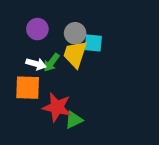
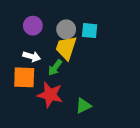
cyan square: (93, 43) -> (90, 31), moved
green arrow: (51, 63) -> (55, 68), moved
green triangle: (74, 120) -> (83, 106), moved

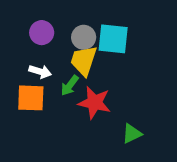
cyan square: (90, 31) -> (113, 39), size x1.5
red star: (50, 95) -> (95, 103), moved
green triangle: (83, 106) -> (132, 134), moved

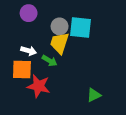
purple circle: (42, 33) -> (29, 13), moved
green arrow: (70, 85) -> (50, 61), turned -96
red star: (95, 103) -> (39, 86), moved

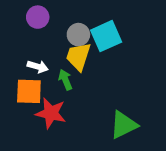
cyan square: (81, 28) -> (106, 36), turned -30
green arrow: (50, 61) -> (65, 80), turned -144
green triangle: (94, 95) -> (124, 125), size x1.5

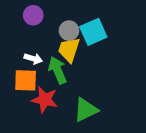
green arrow: (65, 80) -> (57, 70), size x1.5
green triangle: (124, 125) -> (86, 110), moved

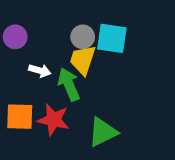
purple circle: (33, 15) -> (15, 37), moved
cyan square: (93, 32) -> (112, 38), turned 32
orange square: (26, 80) -> (20, 117), moved

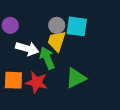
white arrow: (40, 71) -> (27, 49), size x1.5
green triangle: (103, 132) -> (76, 78), moved

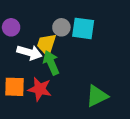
yellow trapezoid: (57, 41) -> (47, 44), moved
green triangle: (76, 78) -> (97, 96), moved

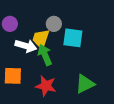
cyan square: (83, 28) -> (73, 38), moved
red star: (40, 89) -> (46, 86), moved

